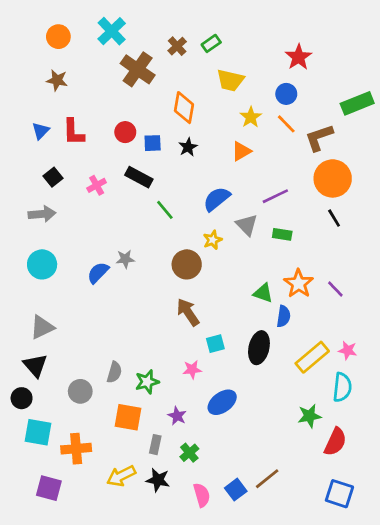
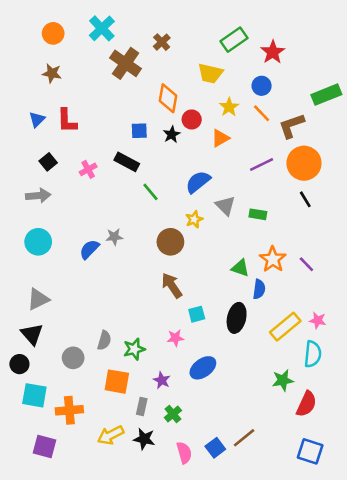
green rectangle: (211, 43) -> (234, 40), moved, size x1.5
red circle: (125, 132) -> (192, 119), moved
purple line: (275, 196) -> (262, 164), moved

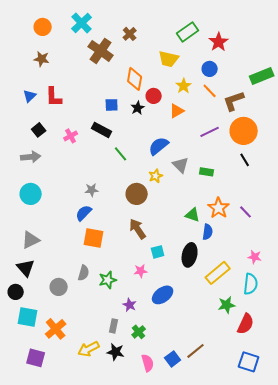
blue semicircle: (89, 249) -> (84, 213), moved
yellow rectangle: (285, 327) -> (218, 273), moved
orange square: (117, 382) -> (94, 238), moved
orange cross: (69, 410) -> (56, 329), turned -35

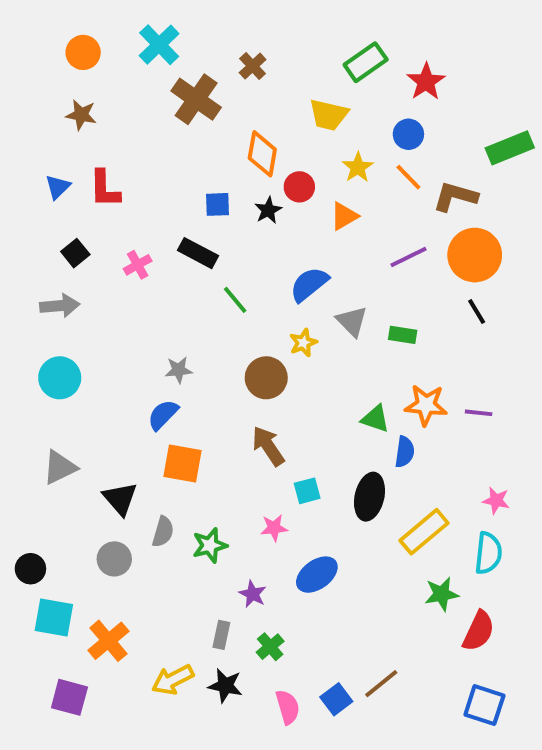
brown L-shape: (234, 101) -> (455, 197), turned 35
orange star: (219, 208) -> (426, 405), turned -30
purple line: (246, 212) -> (479, 413), turned -40
black triangle: (26, 268) -> (120, 499), moved

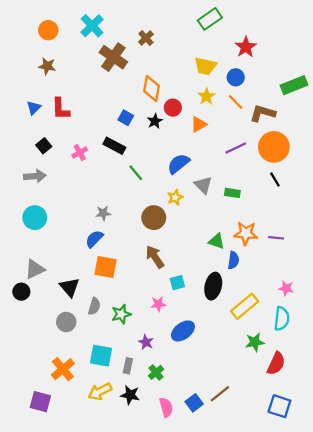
green rectangle: (366, 62) -> (210, 19), moved
yellow trapezoid: (329, 115) -> (205, 66), moved
blue square: (218, 204) -> (126, 118), turned 32
black circle: (30, 569) -> (21, 292), moved
cyan square: (54, 617) -> (101, 356), moved

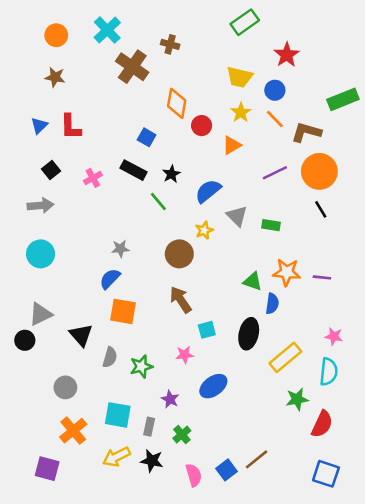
brown cross: (146, 38) -> (170, 44), turned -32
black star: (155, 121) -> (171, 174), moved
gray circle: (66, 322) -> (65, 387), moved

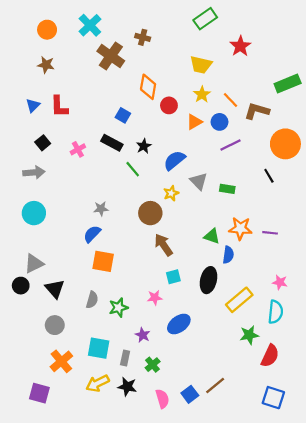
blue circle: (275, 90) -> (220, 122), moved
orange circle: (319, 171) -> (285, 144), moved
brown arrow: (181, 300) -> (163, 245), moved
black triangle: (81, 335) -> (55, 289), moved

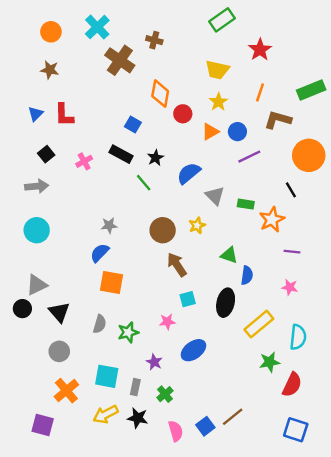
orange line: (230, 100) -> (260, 92), moved, turned 63
yellow star: (171, 193) -> (197, 225), moved
orange star: (240, 228) -> (272, 220), moved, turned -30
pink star: (280, 282) -> (290, 287), moved

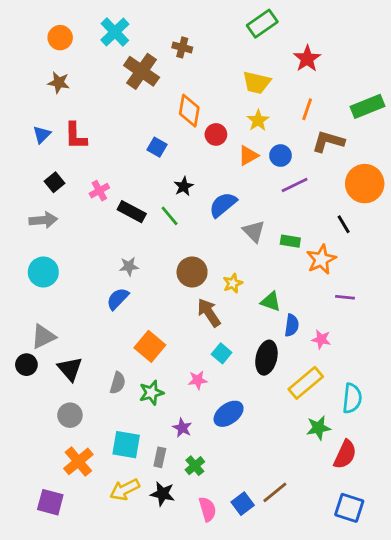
black rectangle: (121, 154) -> (132, 212), moved
yellow star: (197, 225) -> (233, 283), moved
orange square: (112, 282) -> (150, 346), moved, turned 30
pink star: (290, 287) -> (321, 339), moved
cyan square: (188, 299) -> (222, 353), turned -35

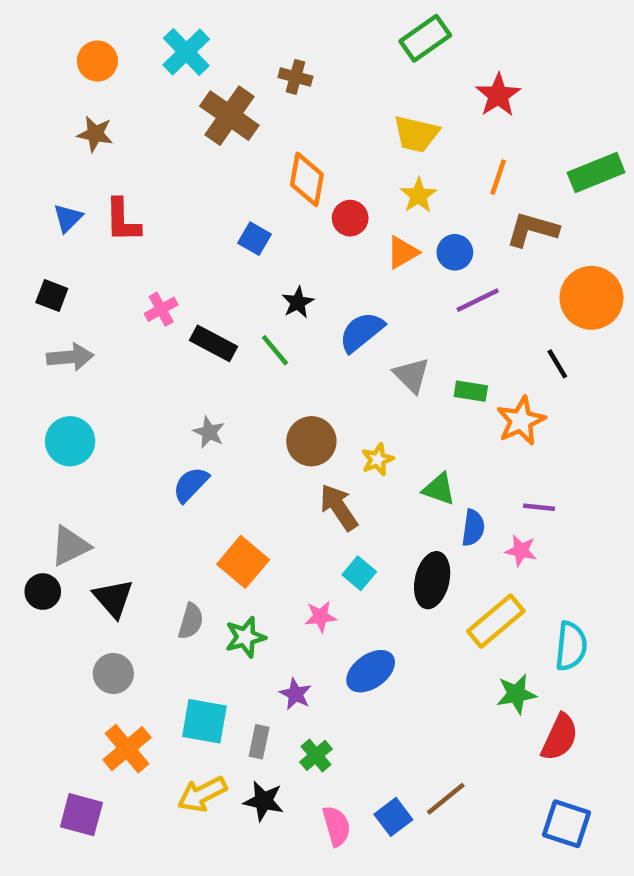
black square: (55, 182) -> (52, 296), moved, turned -30
gray star: (129, 266) -> (209, 432), turned 30
purple line: (345, 297) -> (539, 507), moved

